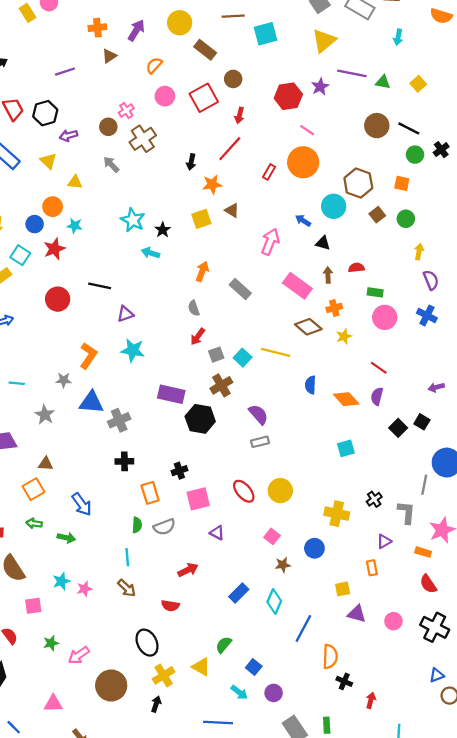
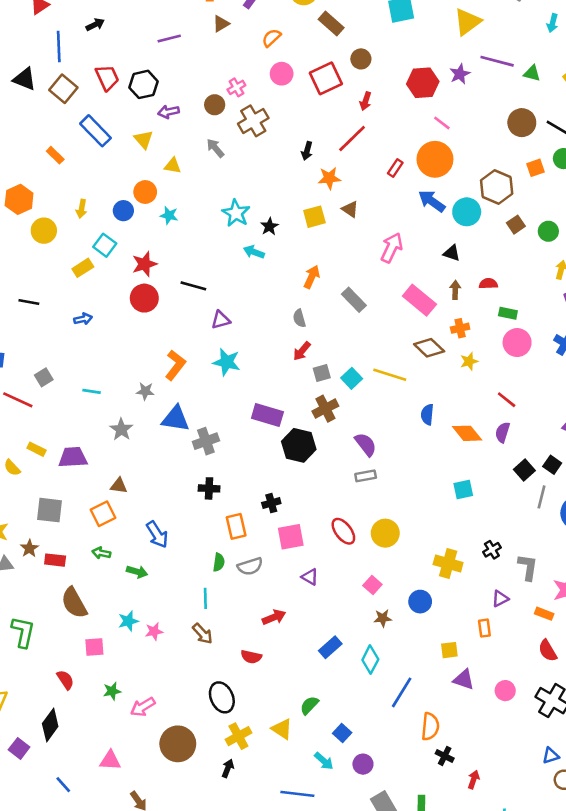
orange square: (402, 183) -> (535, 168), moved, turned -35
blue arrow: (303, 221) -> (432, 201), moved, size x1.5
red star: (54, 249) -> (145, 264), moved
gray line: (424, 485) -> (542, 497), moved

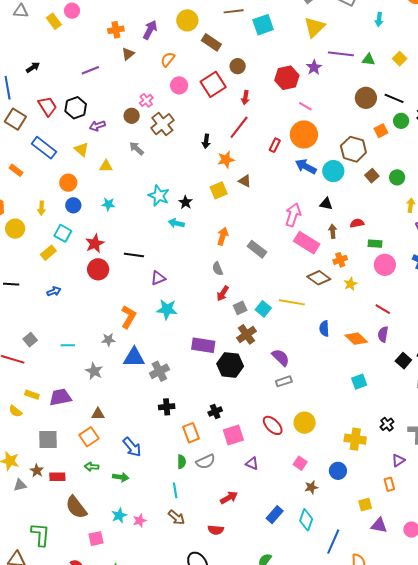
orange circle: (145, 192) -> (68, 183), moved
pink arrow: (392, 248) -> (293, 215), moved

